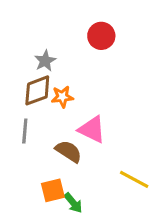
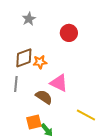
red circle: (101, 36) -> (69, 33), moved
gray star: (45, 61) -> (29, 19), moved

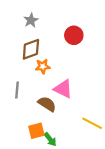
brown diamond: (24, 58) -> (31, 49), moved

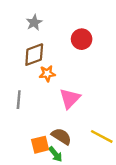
pink triangle: (63, 89) -> (70, 98), turned 48
brown semicircle: (47, 104) -> (61, 136), moved

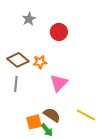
red circle: (82, 39) -> (59, 32), moved
brown diamond: (34, 55) -> (18, 60), moved, turned 60

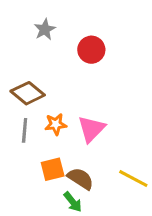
orange star: (40, 62) -> (56, 124), moved
orange square: (34, 122) -> (53, 169), moved

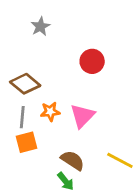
red circle: (91, 50) -> (92, 61), moved
orange square: (53, 169) -> (27, 142), moved

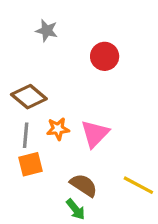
gray star: (40, 26) -> (47, 31), turned -30
red circle: (92, 61) -> (105, 56), moved

